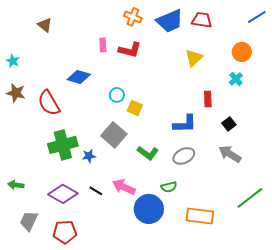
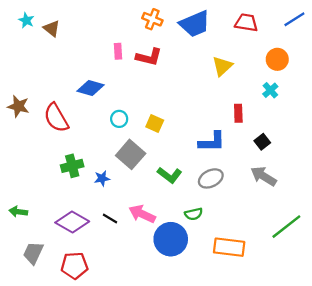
red trapezoid: (202, 20) -> (246, 23), moved
cyan star: (13, 61) -> (26, 20), moved
cyan circle: (117, 95) -> (119, 119), moved
green cross: (63, 145) -> (72, 166), size x0.7

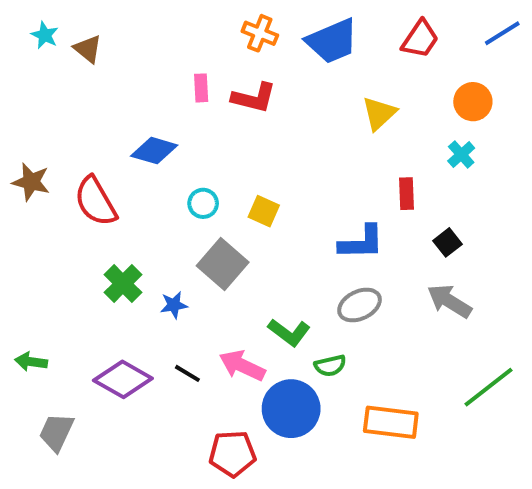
red trapezoid: (246, 23) -> (420, 39), turned 115
green cross: (72, 166) -> (123, 284), turned -30
green L-shape: (170, 175) -> (289, 332), moved
red pentagon: (74, 266) -> (232, 454), moved

